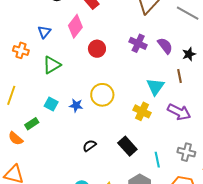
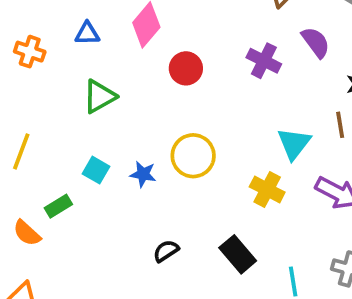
blue triangle: (44, 32) -> (87, 33), turned 48
purple semicircle: (165, 46) -> (316, 42), moved
orange cross: (21, 50) -> (30, 52), moved

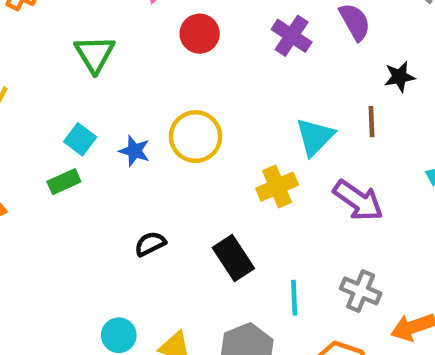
green triangle: (99, 96) -> (95, 54), turned -39
yellow cross: (267, 189) -> (277, 187), turned 32
green rectangle: (58, 206) -> (64, 182), moved

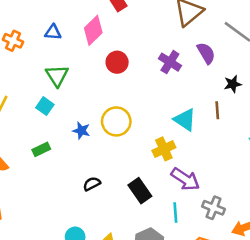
cyan triangle: (315, 137) -> (185, 120), turned -40
cyan square: (80, 139) -> (45, 106), moved
purple arrow: (358, 200) -> (185, 179), moved

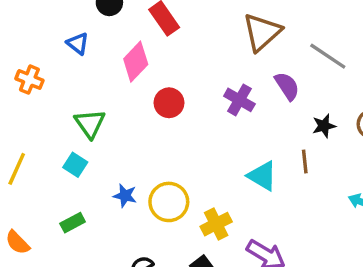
blue triangle: (53, 32) -> (78, 44), moved, turned 36
yellow circle: (116, 121) -> (169, 202), moved
yellow cross: (164, 149) -> (216, 224), moved

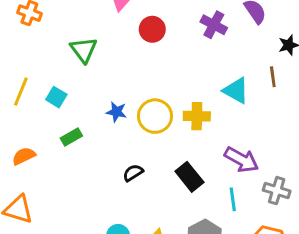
cyan square: (75, 165) -> (56, 97), moved
yellow cross: (216, 224) -> (197, 116), moved, turned 30
orange semicircle: (17, 242) -> (24, 156), turned 110

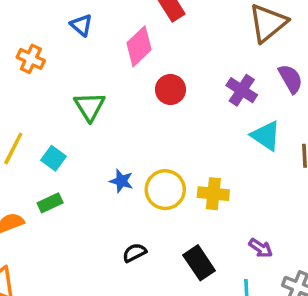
cyan triangle: (236, 91) -> (266, 136), moved
green rectangle: (71, 137) -> (50, 203), moved
purple arrow: (241, 160) -> (261, 248), size x0.6

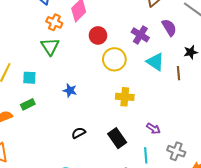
orange cross: (31, 59) -> (54, 22), moved
cyan square: (54, 158) -> (29, 78), turned -32
yellow circle: (165, 190) -> (114, 59), moved

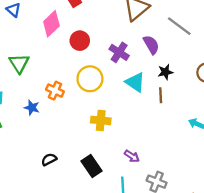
orange cross: (54, 22) -> (55, 91), moved
red circle: (98, 35) -> (80, 41), moved
black star: (191, 52) -> (165, 72), moved
blue star: (70, 90) -> (32, 108), moved

